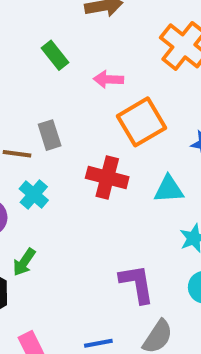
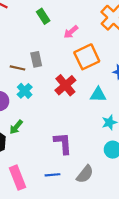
pink arrow: (108, 79) -> (71, 32), turned -48
red cross: (107, 178) -> (65, 85), turned 30
purple L-shape: (137, 284) -> (63, 143), moved

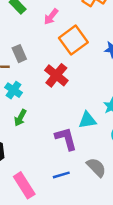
cyan triangle: (98, 95) -> (87, 120), moved
green arrow: (16, 127) -> (20, 118), moved
gray semicircle: (85, 174) -> (96, 167), turned -72

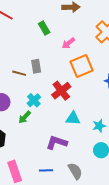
cyan cross: (13, 90) -> (34, 100), moved
cyan triangle: (87, 120) -> (73, 118), moved
purple L-shape: (66, 139) -> (57, 143), turned -70

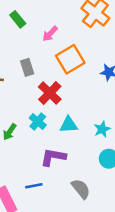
gray rectangle: (36, 66) -> (27, 67), moved
cyan cross: (34, 100) -> (38, 122), moved
blue line: (46, 170) -> (34, 186), moved

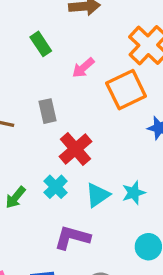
orange square: (70, 59) -> (126, 90), moved
cyan triangle: (69, 125) -> (98, 195), turned -36
cyan star: (102, 129) -> (134, 193), moved

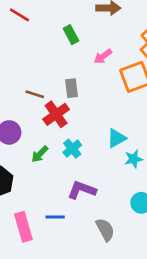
red cross: (75, 149) -> (56, 114), moved
cyan triangle: (98, 195) -> (116, 138), moved

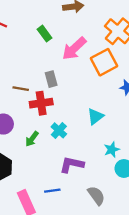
pink arrow: (103, 56) -> (74, 48), size x1.6
red cross: (56, 114) -> (41, 103), turned 35
cyan star: (134, 159) -> (112, 150), moved

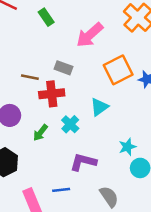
green rectangle: (44, 34) -> (46, 17), moved
orange square: (104, 62) -> (118, 70), moved
gray rectangle: (51, 79) -> (63, 68), turned -56
cyan triangle: (95, 116) -> (99, 107), moved

